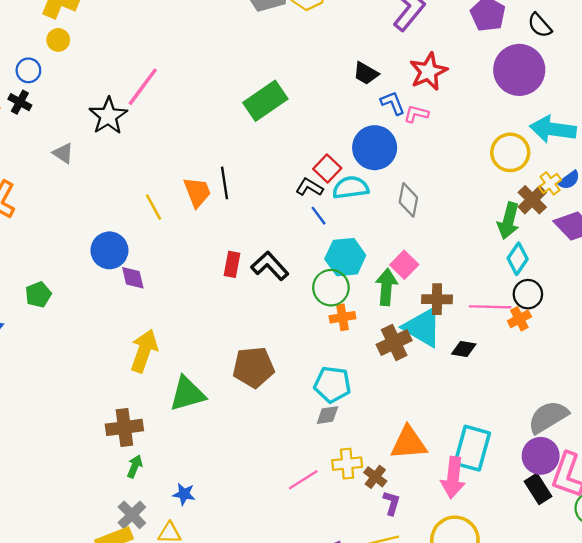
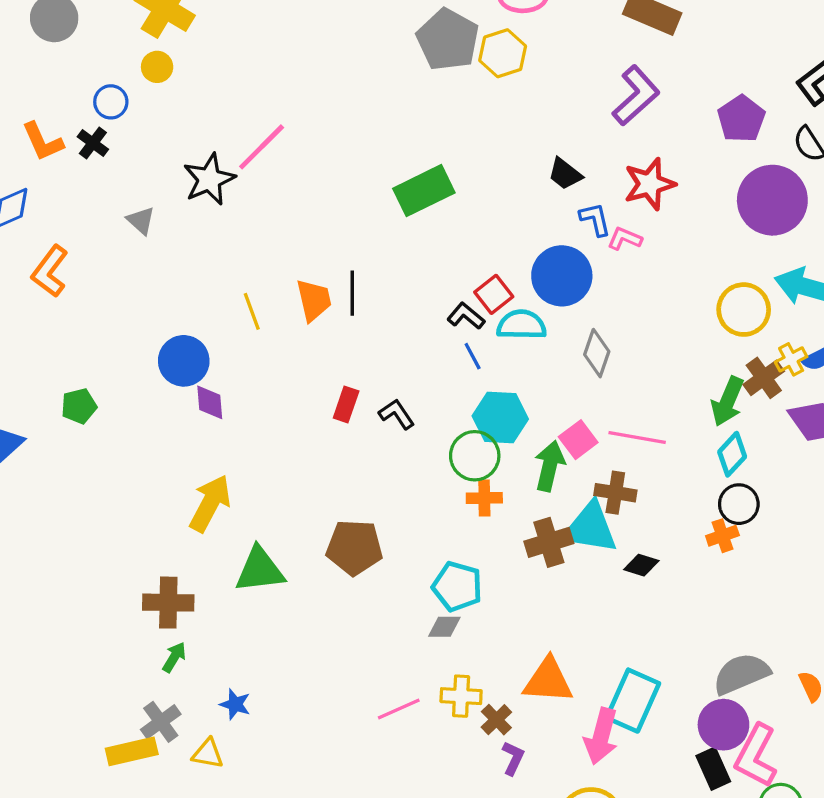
black L-shape: (270, 266) -> (397, 414), size x0.7
pink line: (490, 307) -> (637, 438), moved
cyan triangle: (423, 327) -> (590, 528), turned -30

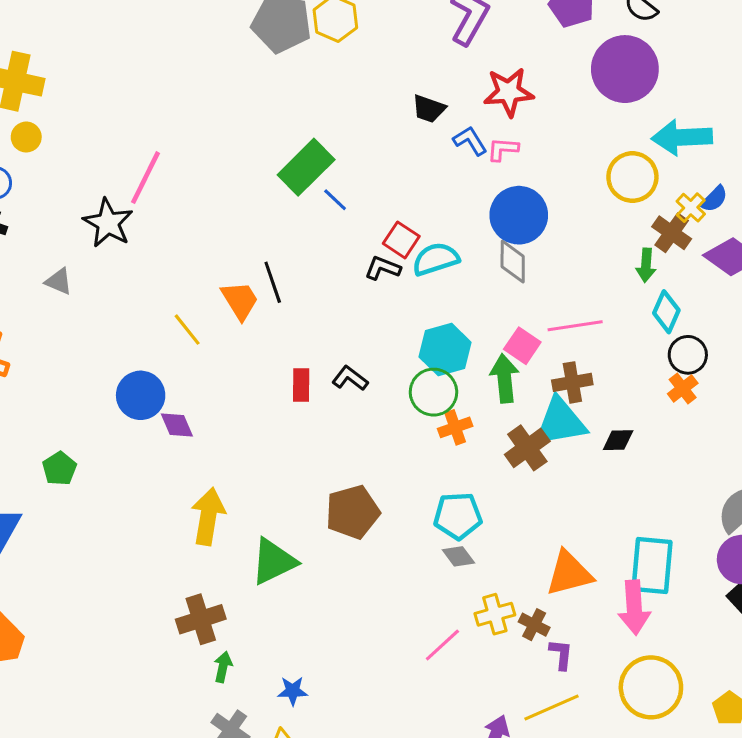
red star: (650, 184) -> (509, 92), turned 30
blue circle: (562, 276) -> (519, 215), moved
blue line: (473, 356) -> (335, 200), moved
green arrow: (727, 401) -> (646, 265), size x0.7
gray diamond: (444, 627) -> (458, 556), turned 72

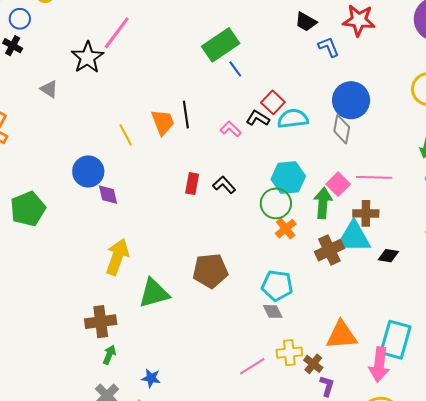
pink L-shape: (503, 149) -> (231, 129), moved, turned 30
orange cross: (455, 427) -> (286, 229), turned -30
green pentagon: (59, 469) -> (28, 209), size x1.6

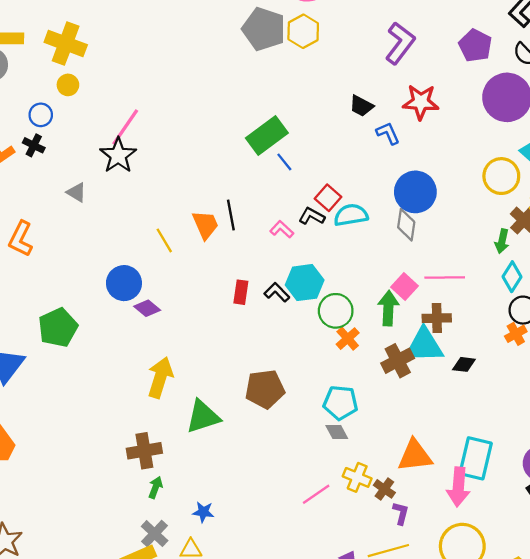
pink line: (117, 33) -> (125, 127), moved
cyan hexagon: (288, 178) -> (305, 283), moved
purple diamond: (108, 195) -> (147, 308), turned -35
yellow cross: (289, 353) -> (357, 477), turned 30

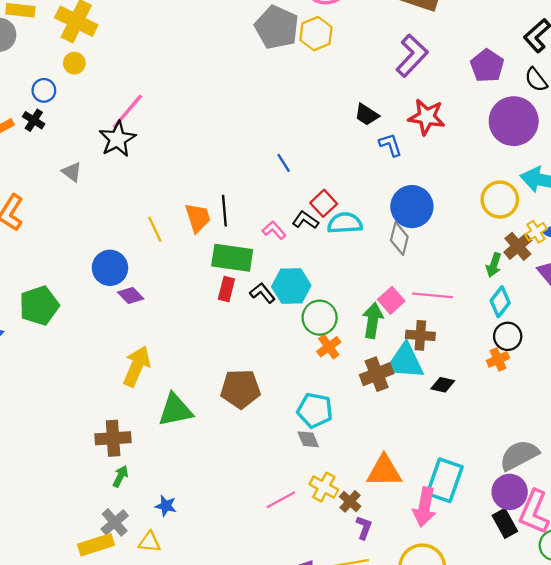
green rectangle: (267, 135) -> (232, 258), moved, turned 39

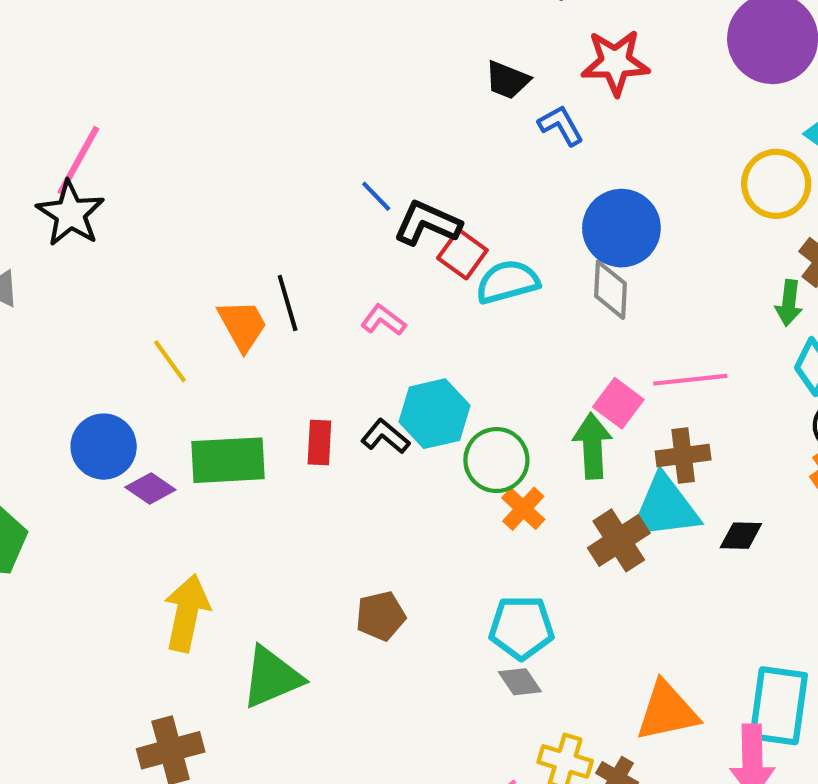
black L-shape: (305, 220) -> (427, 223), moved, size x1.4
green rectangle: (232, 258) -> (228, 460), moved
brown pentagon: (240, 389) -> (381, 616), size x0.7

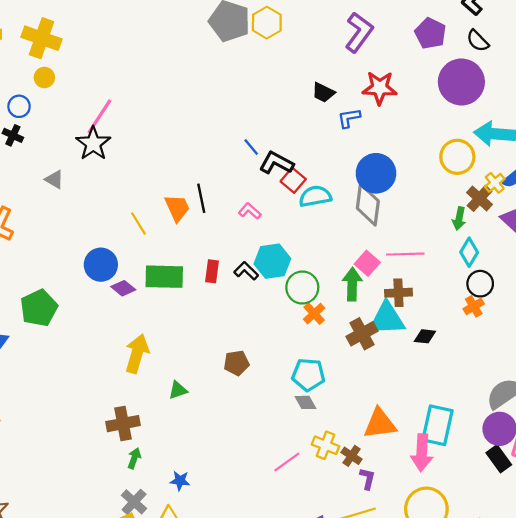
blue L-shape: (561, 125) -> (349, 118), turned -75
gray diamond: (610, 290) -> (368, 205), size x1.4
green triangle: (272, 677) -> (178, 390), size x0.6

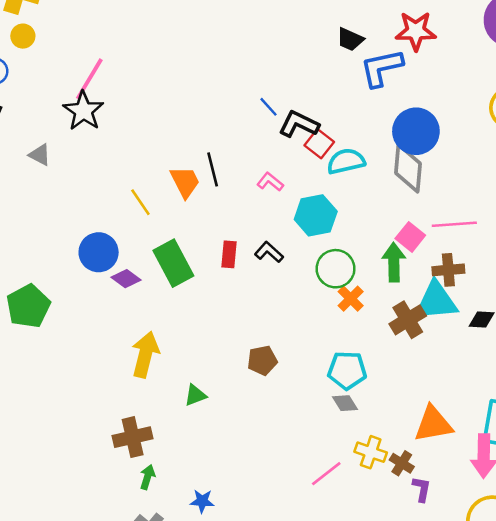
blue L-shape: (349, 118) -> (381, 68), size x1.6
cyan hexagon: (272, 261) -> (316, 215), moved
green rectangle: (164, 277) -> (173, 263), turned 63

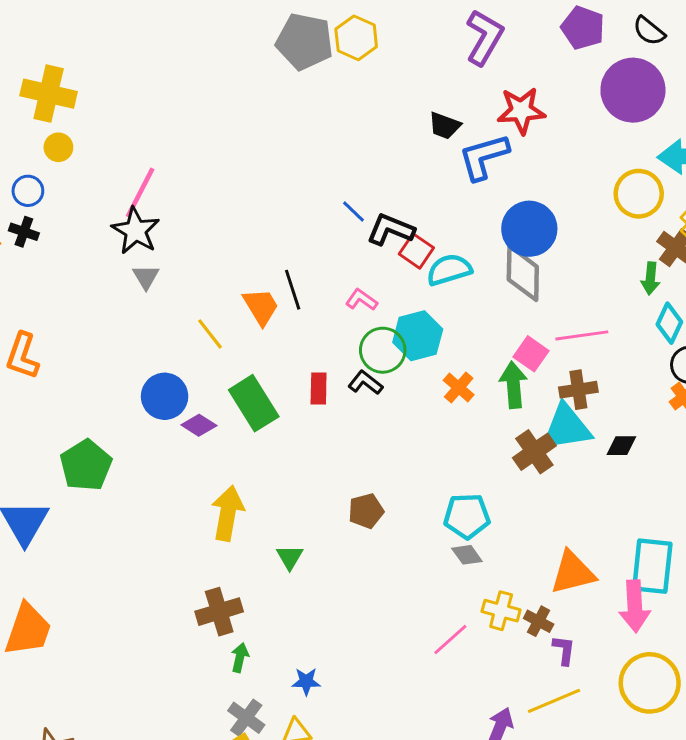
gray triangle: (40, 155) -> (146, 277), moved, turned 35
green circle: (336, 269) -> (383, 350), moved
orange cross: (351, 299) -> (459, 388), moved
green triangle: (195, 395) -> (290, 557), turned -35

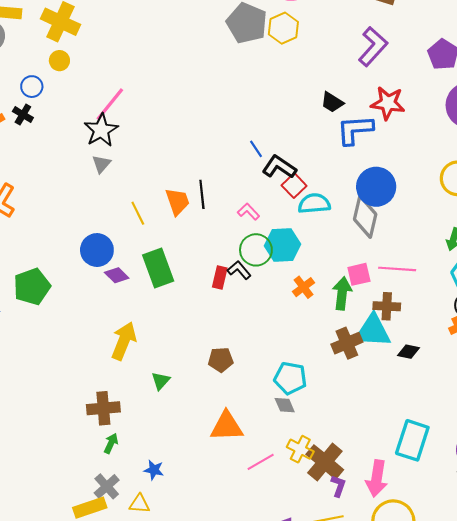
pink square: (531, 354) -> (359, 274), turned 30
red rectangle: (319, 389) -> (220, 278), moved
orange triangle: (573, 573) -> (227, 426), moved
pink arrow: (635, 606) -> (377, 478), moved
brown cross: (539, 621) -> (325, 462), size x1.8

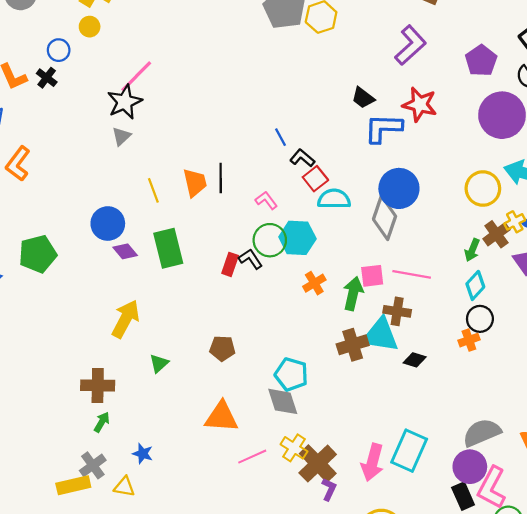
black L-shape: (279, 167) -> (302, 158), size x0.7
gray diamond: (285, 405) -> (283, 401), size x1.5
pink arrow: (377, 478) -> (372, 462), moved

